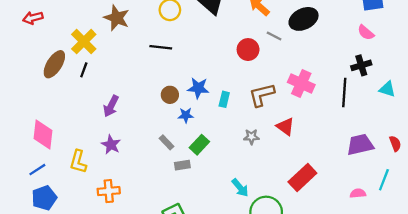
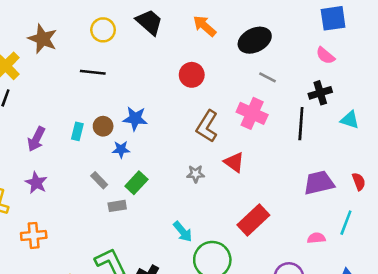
gray line: (274, 36) -> (268, 77), moved
brown L-shape: (262, 95) -> (207, 126), turned -44
cyan rectangle: (224, 99) -> (77, 131), moved

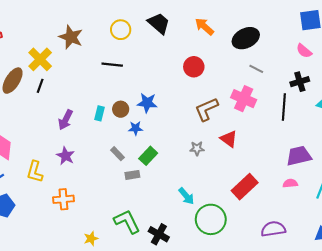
brown L-shape: (207, 126) -> (207, 109), turned 35
pink semicircle: (316, 238) -> (290, 183), moved

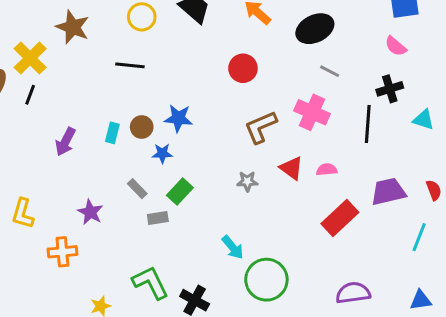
purple star: (66, 156) -> (90, 212), moved
pink semicircle: (290, 183) -> (327, 170), moved
red rectangle: (245, 187) -> (340, 218), moved

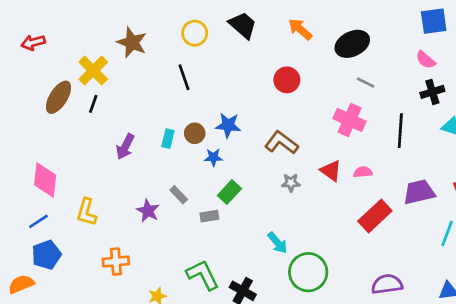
black line: (130, 65) -> (184, 77), turned 65
black cross: (390, 89) -> (432, 92), moved
brown L-shape: (261, 127) -> (281, 143), moved, turned 60
gray rectangle: (137, 189) -> (179, 195), moved
orange cross: (62, 252) -> (116, 261), moved

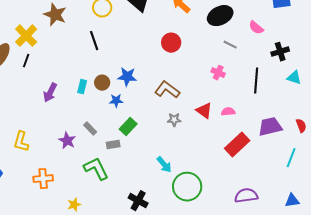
pink semicircle: (426, 60) -> (256, 28), moved
pink cross: (350, 120) -> (218, 73), size x0.6
green L-shape: (203, 275) -> (96, 169), moved

